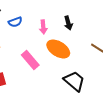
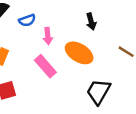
pink arrow: (43, 27) -> (48, 36), moved
black trapezoid: (74, 81) -> (98, 92), turned -100

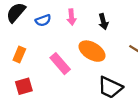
pink arrow: (48, 36) -> (72, 17), moved
black trapezoid: (98, 92) -> (110, 87), turned -95

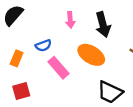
blue semicircle: (43, 20) -> (43, 46), moved
black arrow: (103, 22) -> (103, 25), size x1.5

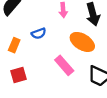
pink rectangle: (59, 68) -> (64, 65), moved

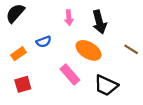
orange rectangle: (14, 45) -> (18, 54), turned 32

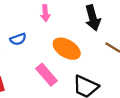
black arrow: (99, 22) -> (93, 18), moved

